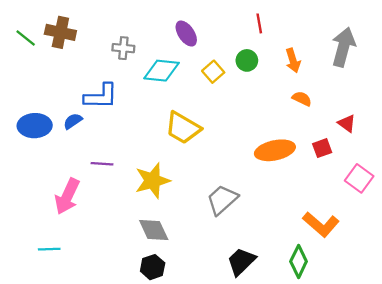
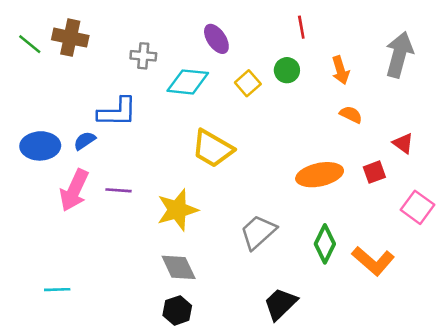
pink arrow: (67, 196) -> (74, 190), moved
green diamond: (299, 261) -> (325, 244), moved

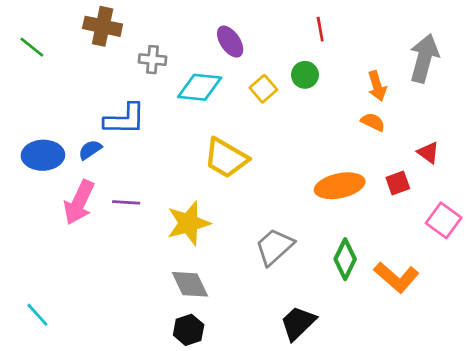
brown cross: (70, 38) -> (103, 26), moved
orange arrow: (340, 70) -> (377, 86), moved
cyan line: (57, 290) -> (37, 315), moved, turned 50

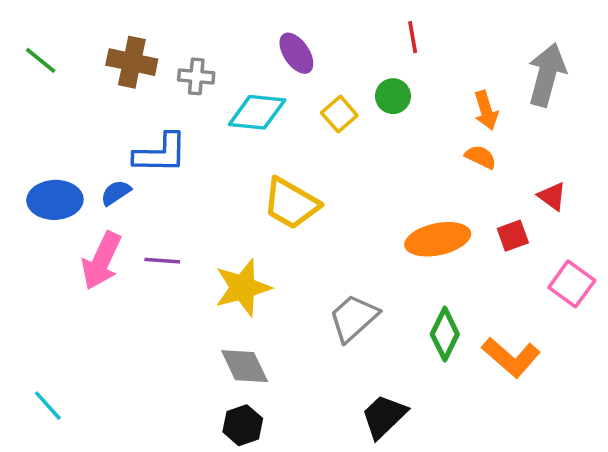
brown cross: (103, 26) -> (132, 62), moved

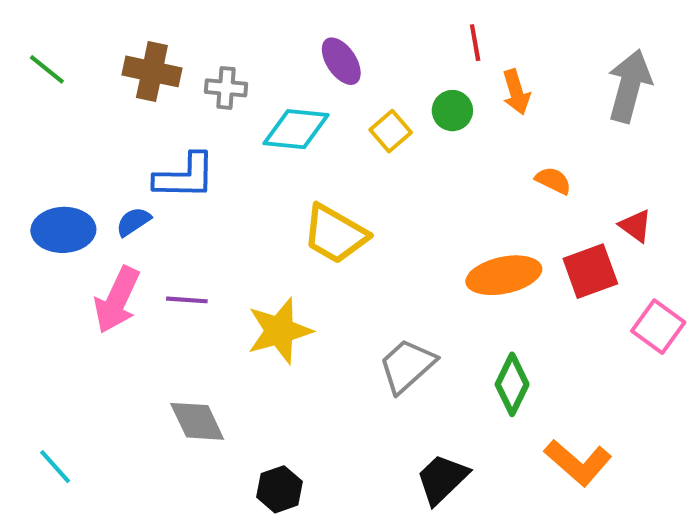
orange arrow: (486, 110) -> (516, 92), moved
red square: (513, 236) -> (590, 271), size x1.5
orange L-shape: (511, 357) -> (578, 463), moved
gray diamond: (245, 366) -> (197, 421), moved

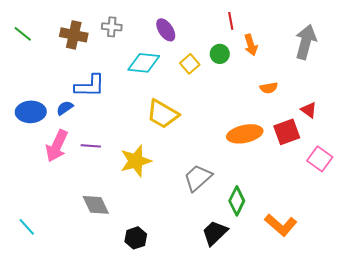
gray cross: (226, 88) -> (112, 27), moved
orange semicircle: (553, 181) -> (269, 88), turned 144
green diamond: (512, 384) -> (237, 201), moved

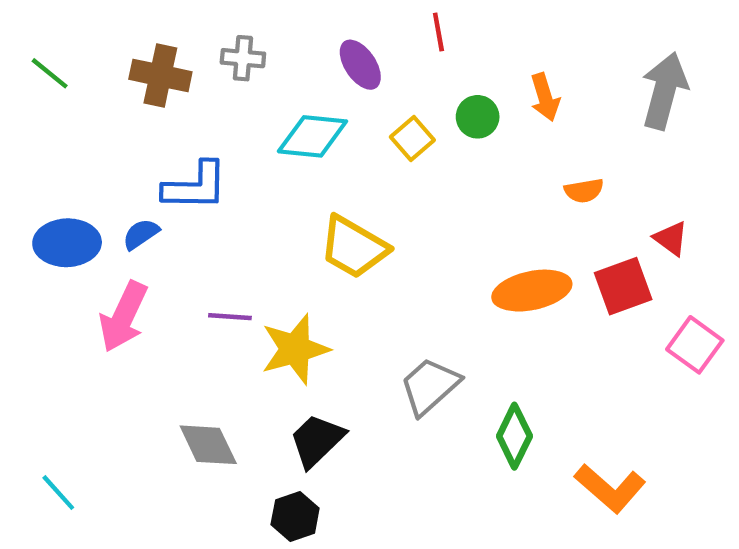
red line: (231, 21) -> (438, 32), moved
purple line: (91, 146) -> (230, 317), moved
black trapezoid: (215, 233) -> (317, 440), moved

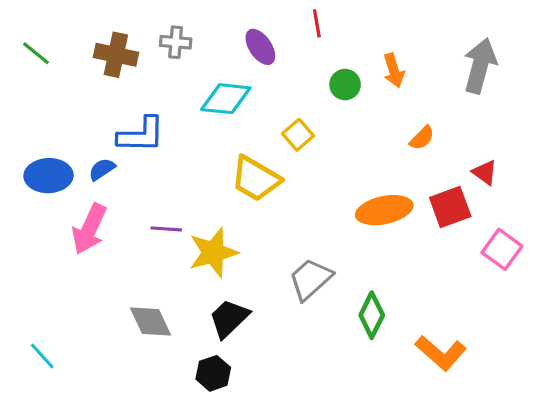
yellow square: (412, 138) -> (298, 135), moved
orange semicircle: (584, 191) -> (422, 138), turned -36

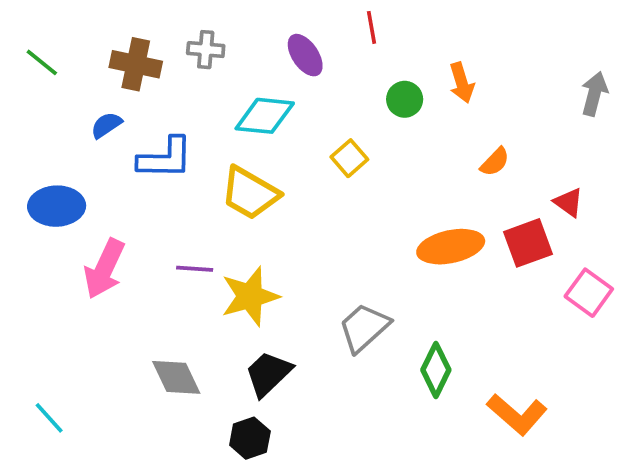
gray arrow: (480, 66) -> (594, 94), moved, size x0.7
blue semicircle: (102, 169) -> (106, 125), moved
yellow trapezoid: (256, 179) -> (250, 193), moved

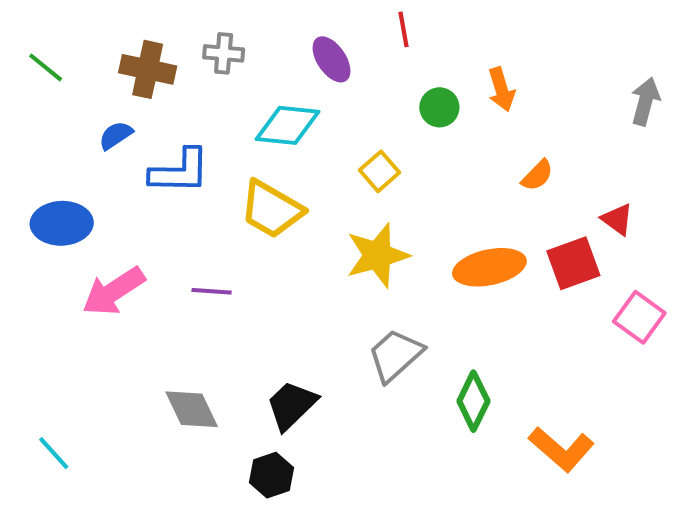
pink arrow: (104, 269) -> (114, 291), turned 32
yellow star: (250, 296) -> (377, 255), moved

